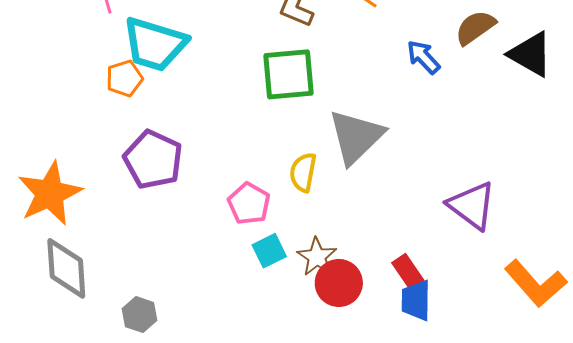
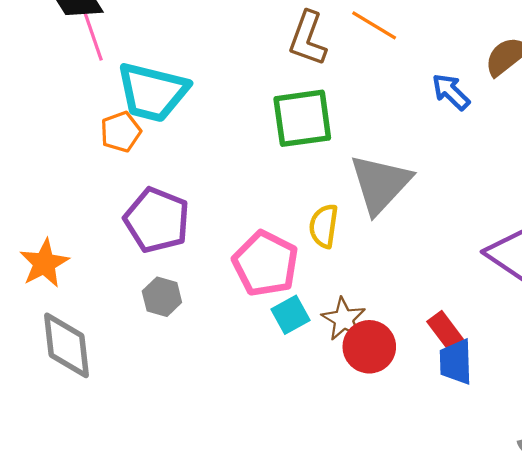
orange star: (50, 193) -> (44, 263), size x0.7
pink pentagon: (249, 204) -> (265, 264), size x1.4
gray hexagon: (140, 315) -> (162, 297), moved

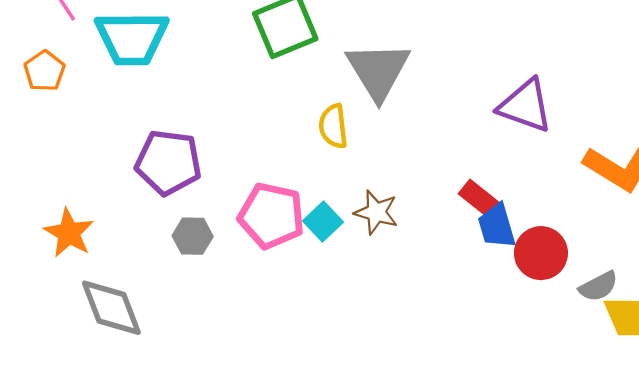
orange pentagon: (121, 132) -> (44, 71), moved
pink pentagon: (265, 264) -> (271, 216), moved
red circle: (369, 347) -> (541, 253), moved

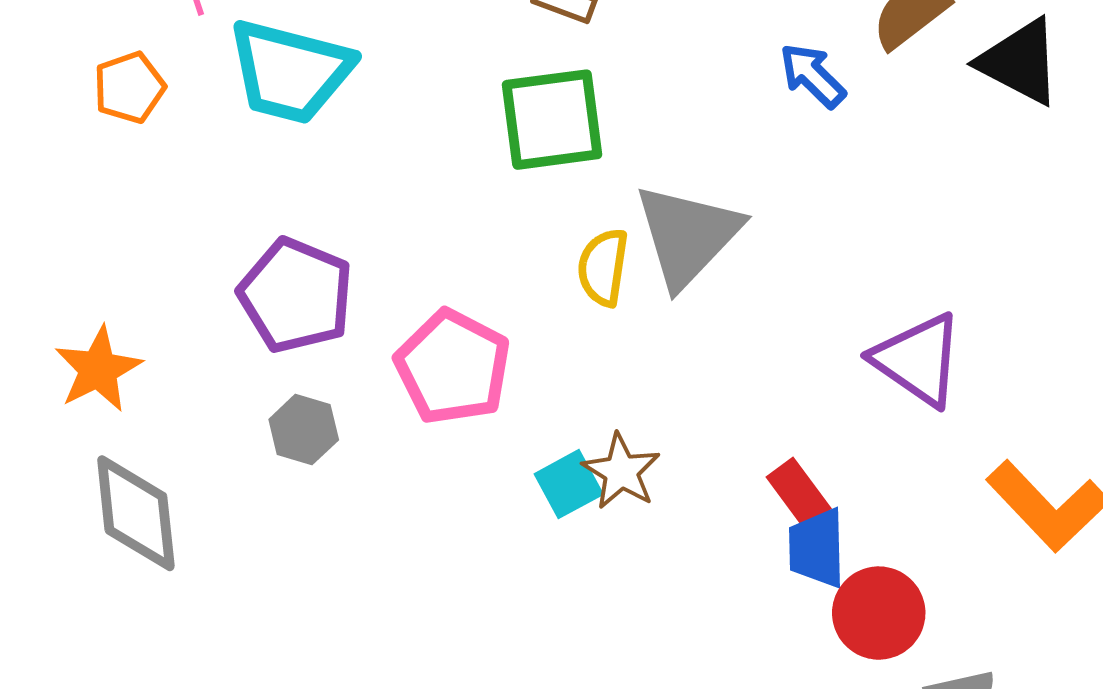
yellow semicircle: (333, 126) -> (603, 267), moved
pink pentagon: (271, 216) -> (453, 367), moved
cyan square: (323, 221) -> (569, 484), moved

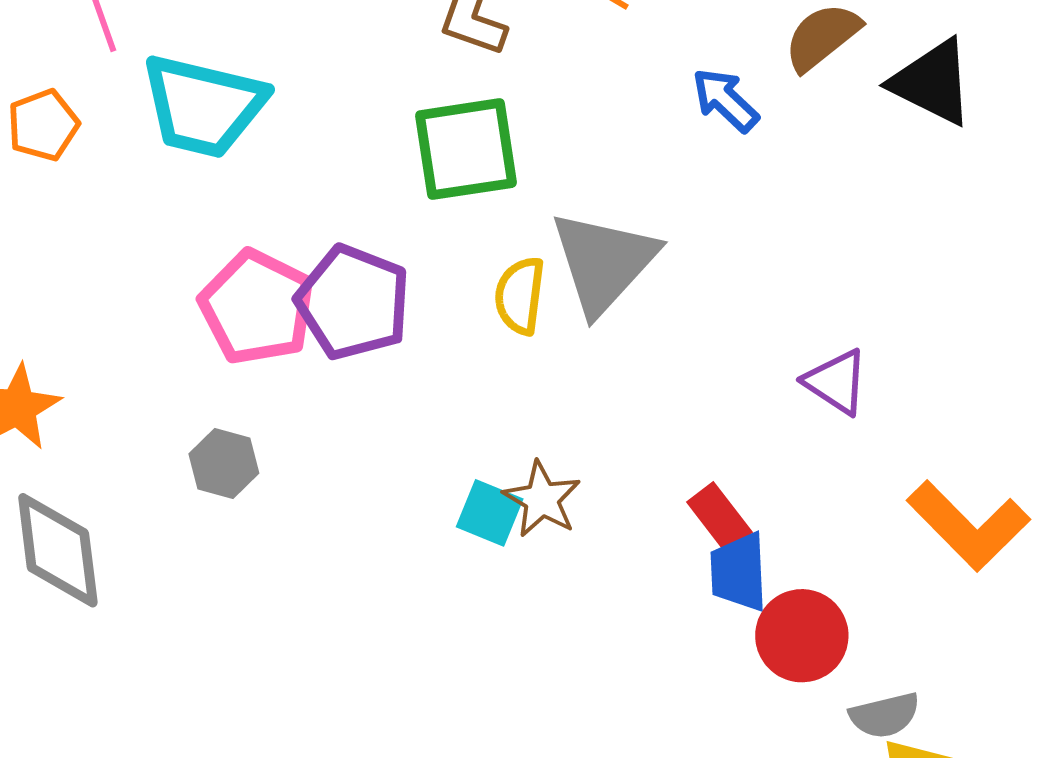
purple pentagon: (296, 295) -> (353, 302), moved
purple triangle: (918, 360) -> (836, 382), size x0.7
pink pentagon: (453, 367) -> (257, 307), moved
cyan square: (569, 484) -> (490, 513), turned -38

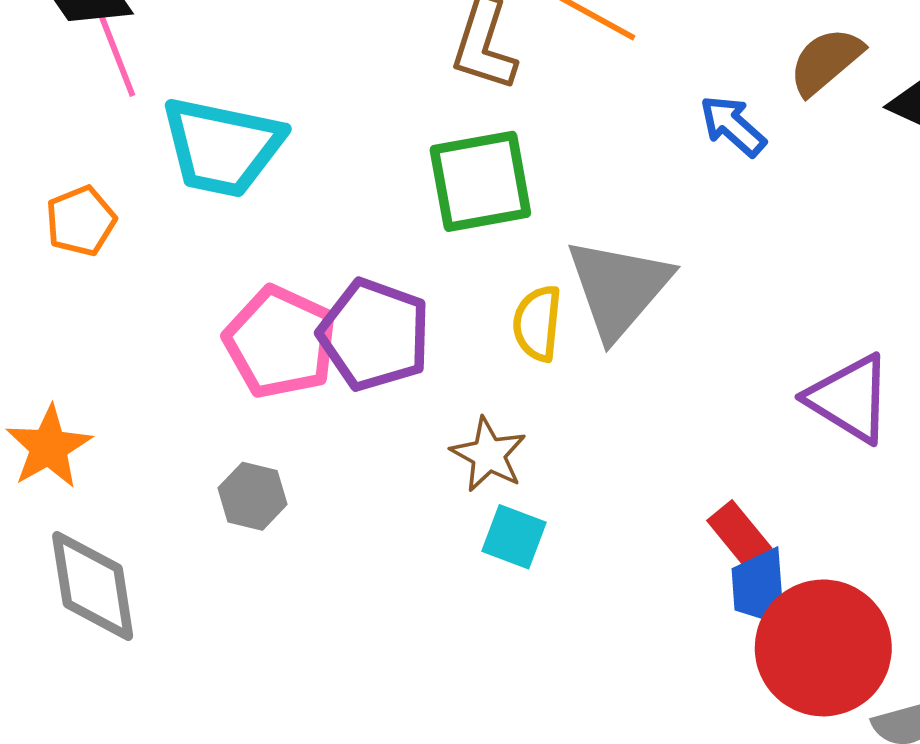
orange pentagon: (43, 125) -> (81, 221), moved
purple triangle: (836, 382) -> (849, 398), size x1.4
brown star: (542, 499) -> (488, 455), moved
red circle: (802, 636) -> (823, 648), size x1.5

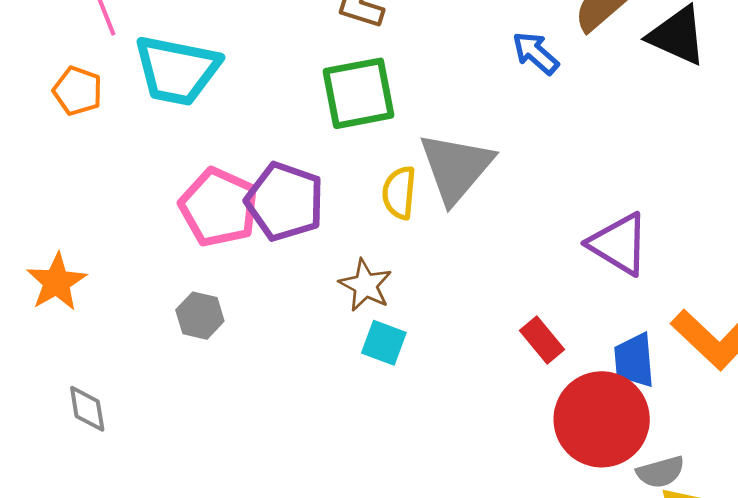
orange pentagon: (81, 221) -> (78, 91), moved, turned -30
gray diamond: (93, 586) -> (87, 409), moved, size x0.6
blue trapezoid: (760, 587) -> (634, 360), moved

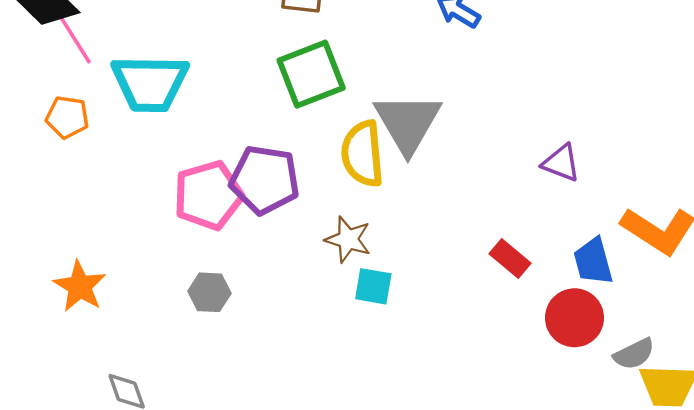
yellow semicircle: (399, 193) -> (362, 154), size x1.4
pink pentagon: (219, 207) -> (208, 195), turned -30
purple triangle: (619, 244) -> (561, 163), size x0.7
red circle: (602, 419) -> (574, 318), size x0.7

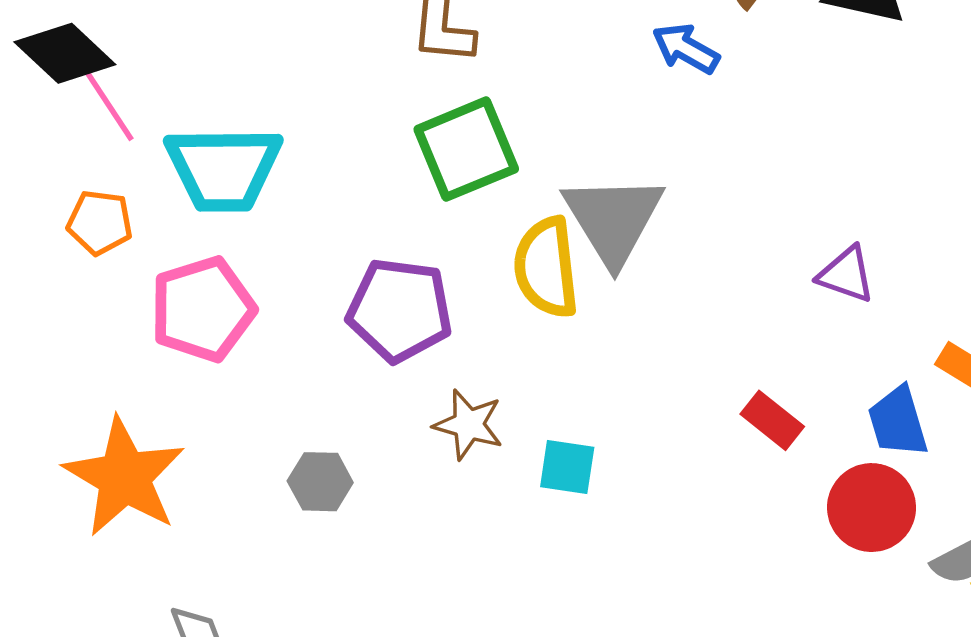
pink pentagon: (208, 195) -> (203, 309), moved
brown star: (348, 239) -> (468, 425), moved
orange star: (80, 286) -> (124, 477), size x1.5

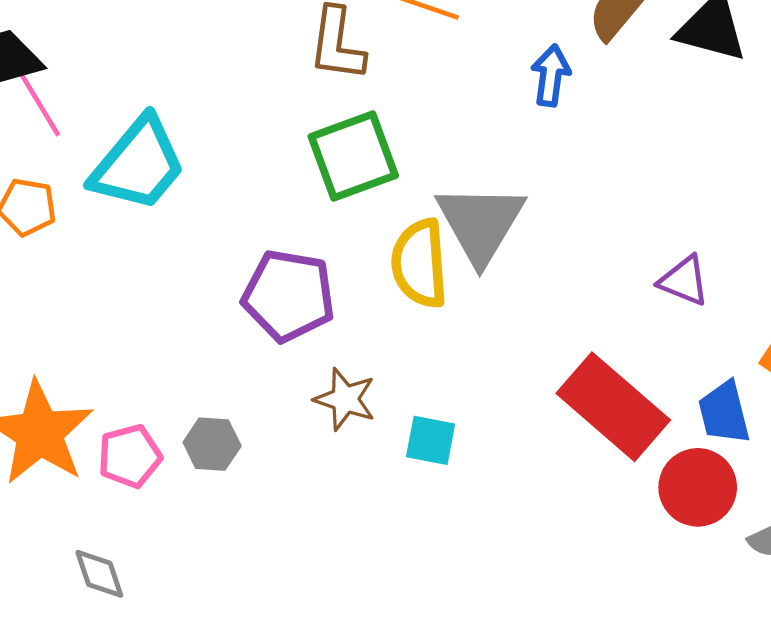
blue arrow: (686, 49) -> (551, 75), turned 66
cyan trapezoid: (223, 168) -> (138, 164), turned -52
pink pentagon: (203, 309) -> (130, 456), moved, size x0.7
red rectangle: (772, 420) -> (613, 407), size x2.0

